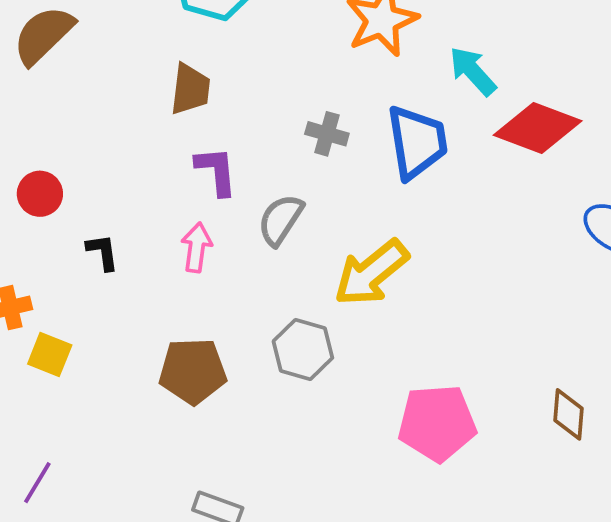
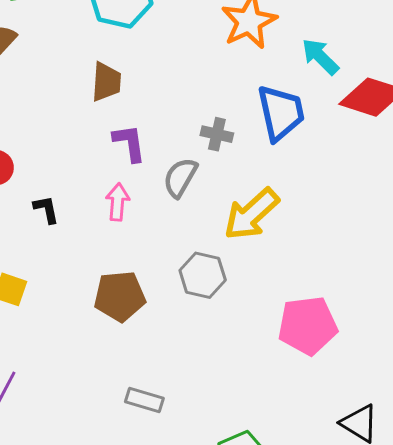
gray cross: (327, 134) -> (217, 134), moved

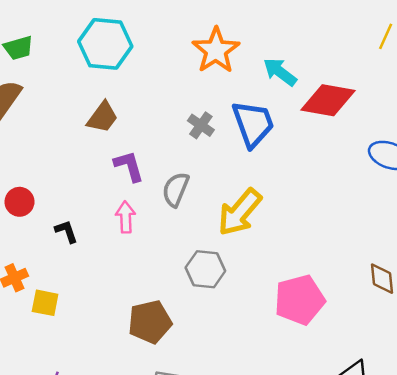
brown trapezoid: (106, 82) -> (103, 117), turned 40
gray cross: (217, 134) -> (201, 125), moved, turned 30
brown pentagon: (120, 296) -> (150, 322), moved

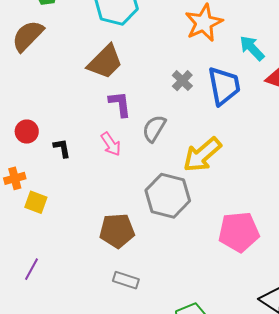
brown trapezoid: (103, 117) -> (105, 62), size x1.4
red circle: (20, 202) -> (27, 132), moved
pink arrow: (126, 217) -> (111, 144), turned 140
gray hexagon: (205, 269) -> (168, 196), size x1.4

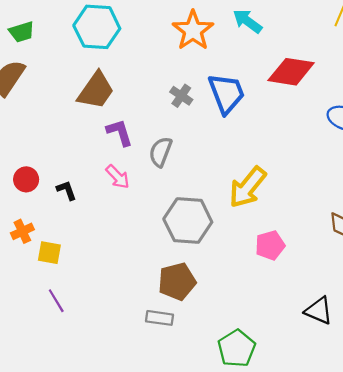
cyan arrow: (252, 48) -> (247, 21), moved
yellow arrow: (202, 155) -> (248, 187), moved
brown pentagon: (117, 231) -> (177, 281), moved
pink pentagon: (239, 232) -> (270, 245), size x0.7
purple line: (32, 269) -> (56, 301), moved, turned -50

